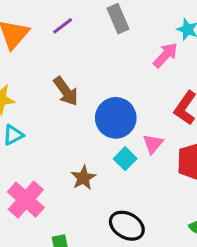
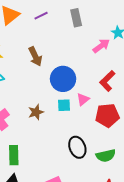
cyan square: (125, 159) -> (64, 105), turned 32
black ellipse: (127, 226) -> (77, 147), moved, turned 30

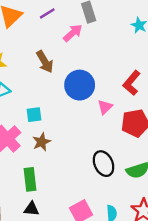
pink arrow: (101, 46) -> (73, 33), moved
cyan square: (64, 105) -> (34, 115), moved
brown star: (36, 112) -> (42, 142), moved

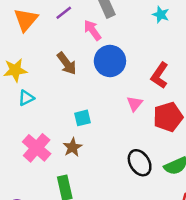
pink arrow: (73, 33) -> (92, 30), turned -78
blue circle: (80, 85) -> (110, 61), moved
cyan square: (34, 115) -> (82, 118), moved

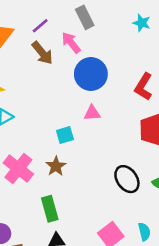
brown arrow: (67, 63) -> (42, 53), moved
pink triangle: (135, 104) -> (92, 113), moved, turned 49

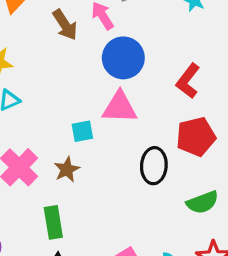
pink triangle: (92, 113) -> (120, 107), size x1.6
black ellipse: (127, 179) -> (154, 166), moved, turned 32

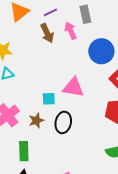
blue circle: (123, 58) -> (101, 51), moved
black ellipse: (154, 166) -> (63, 122), moved

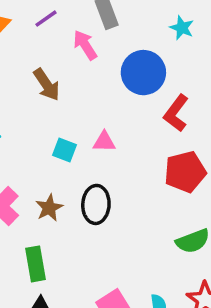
brown arrow: (47, 33) -> (47, 85), moved
pink triangle: (73, 87) -> (104, 142), size x0.6
cyan square: (49, 99) -> (65, 150), moved, turned 32

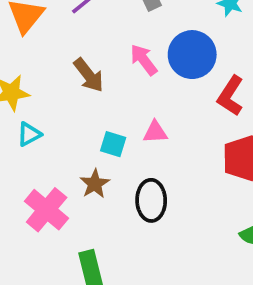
pink arrow: (85, 45) -> (144, 60), moved
brown star: (49, 208) -> (95, 184), moved

